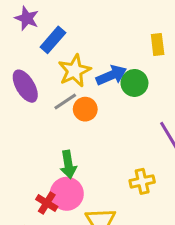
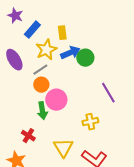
yellow rectangle: (158, 45) -> (62, 33), moved
orange circle: (85, 109) -> (41, 85), moved
pink circle: (67, 194) -> (56, 100), moved

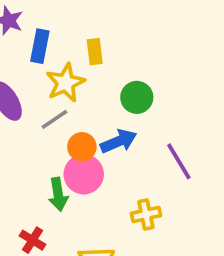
blue rectangle: (32, 30) -> (40, 46), turned -30
blue arrow: (70, 53) -> (118, 141), moved
orange circle: (41, 85) -> (82, 147), moved

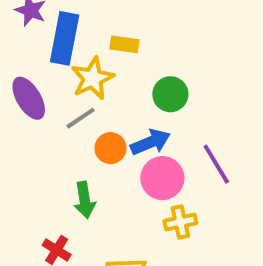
blue rectangle: (40, 46) -> (65, 38), size x1.4
yellow rectangle: (95, 52) -> (124, 44), turned -75
pink circle: (84, 174) -> (162, 178), moved

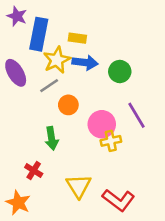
green circle: (170, 94) -> (120, 72), moved
blue arrow: (150, 142) -> (85, 63), moved, turned 30
yellow cross: (180, 222) -> (111, 141), moved

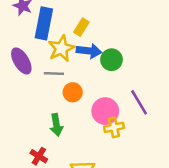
yellow rectangle: (77, 38) -> (81, 27), turned -66
green circle: (120, 72) -> (111, 60), moved
gray line: (49, 86) -> (54, 73), turned 36

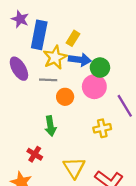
pink circle: (105, 111) -> (94, 87), moved

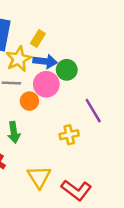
pink circle: (94, 87) -> (46, 84), moved

